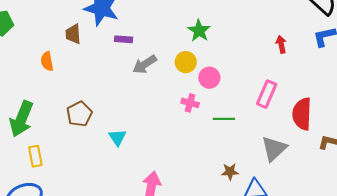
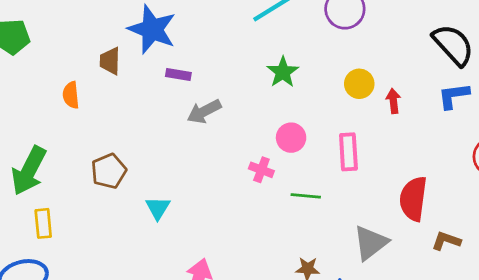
yellow circle: (186, 62) -> (359, 84), moved
pink rectangle: (267, 94) -> (348, 152), moved, turned -32

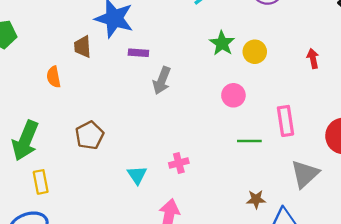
yellow circle: (359, 84) -> (255, 52), moved
gray arrow: (204, 111) -> (162, 81), turned -36
pink rectangle: (348, 152) -> (286, 121), moved
pink cross: (261, 170) -> (179, 163), moved, turned -30
cyan triangle: (158, 208) -> (137, 175), moved

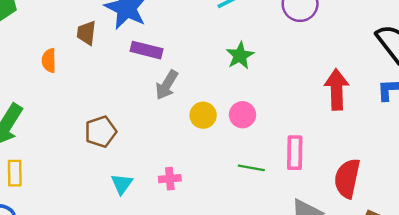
yellow circle: (255, 52) -> (203, 115), moved
purple rectangle: (138, 53) -> (146, 50), size x1.4
red arrow: (313, 59) -> (337, 89), size x1.8
brown pentagon: (89, 135) -> (101, 132), moved

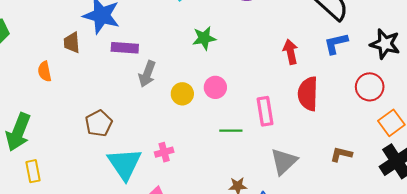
green star: (240, 56) -> (204, 38), turned 30
red arrow: (337, 89) -> (290, 52), size x0.7
red semicircle: (347, 178) -> (308, 94), moved
cyan triangle: (122, 184) -> (124, 164), size x1.8

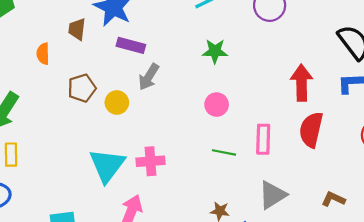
red arrow: (290, 52) -> (302, 83), size x1.4
yellow circle: (182, 94) -> (117, 103), moved
brown pentagon: (99, 123) -> (82, 88), moved
pink cross: (164, 152) -> (150, 161), size x1.4

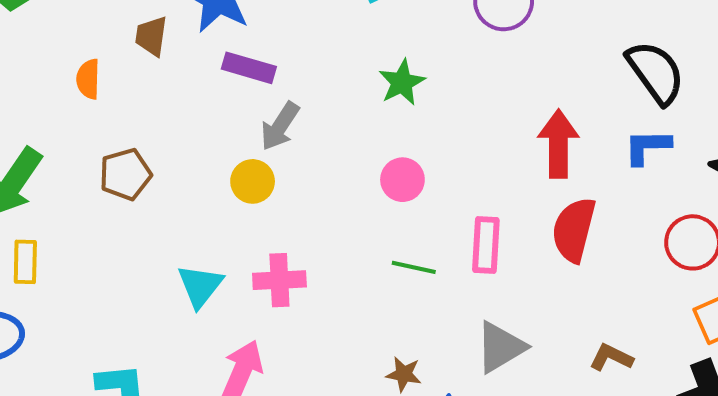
green star: (215, 51) -> (402, 82), turned -30
brown pentagon: (82, 88) -> (125, 174), moved
yellow circle: (117, 103) -> (253, 181), moved
cyan triangle: (107, 165) -> (200, 286), size x0.7

